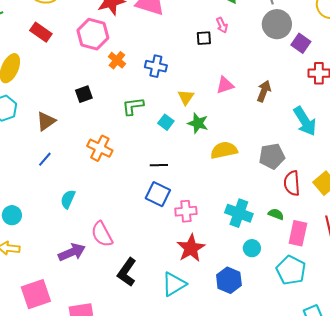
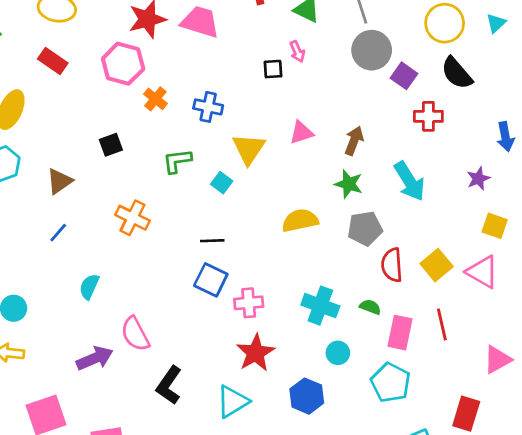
yellow triangle: (186, 97) -> (249, 149), size x1.5
green star: (198, 123) -> (349, 184), moved

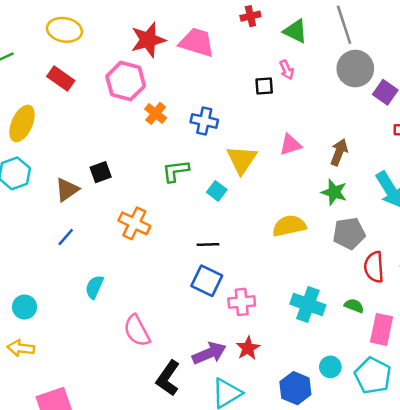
black square: (111, 145) -> (101, 172), moved
red star: (255, 353) -> (248, 348), size x0.7
cyan circle: (338, 353) -> (330, 367), moved
purple arrow: (95, 358) -> (209, 353), moved

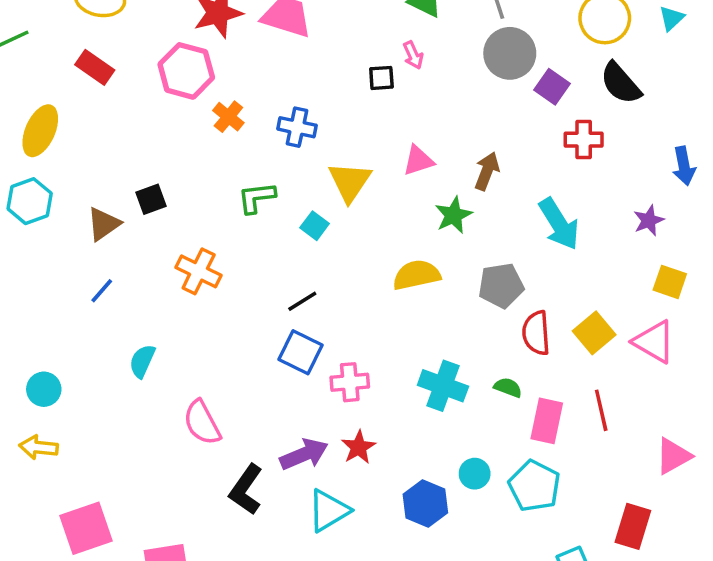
green star: (334, 192) -> (453, 215), moved, turned 30
black line: (208, 245) -> (302, 301), turned -30

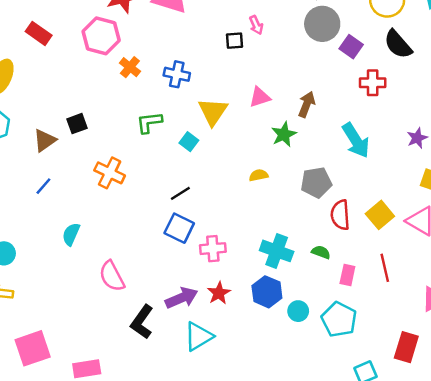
yellow semicircle: (417, 275) -> (259, 175), size x0.6
pink rectangle: (547, 421) -> (347, 275), size x0.7
blue hexagon: (425, 504) -> (267, 292), moved

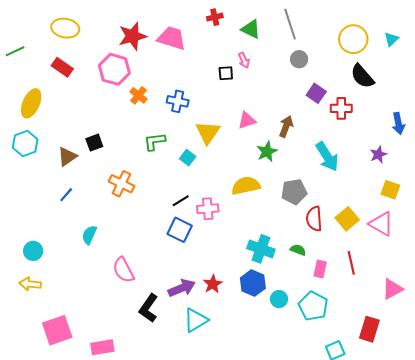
gray circle: (322, 24) -> (299, 59), size x0.6
purple square: (351, 47) -> (316, 93), moved
yellow semicircle: (259, 175) -> (246, 186), size x1.8
pink cross: (213, 249) -> (208, 209), moved

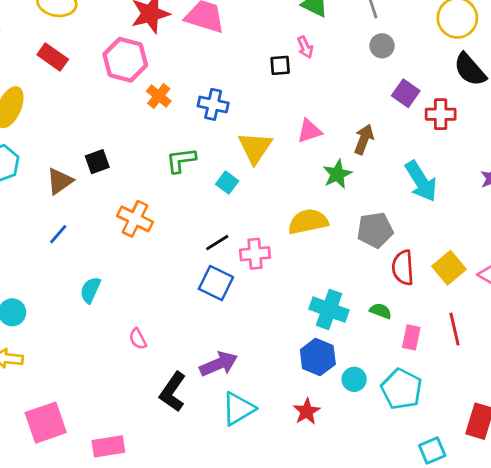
pink semicircle: (123, 270) -> (138, 339), size x0.6
red star: (213, 284) -> (307, 411), moved

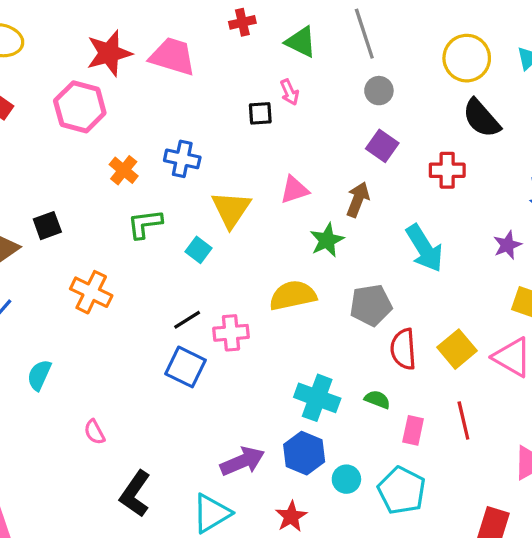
purple square: (406, 93) -> (382, 146), moved
orange cross: (159, 96) -> (124, 170), moved
purple arrow: (219, 364) -> (242, 461), moved

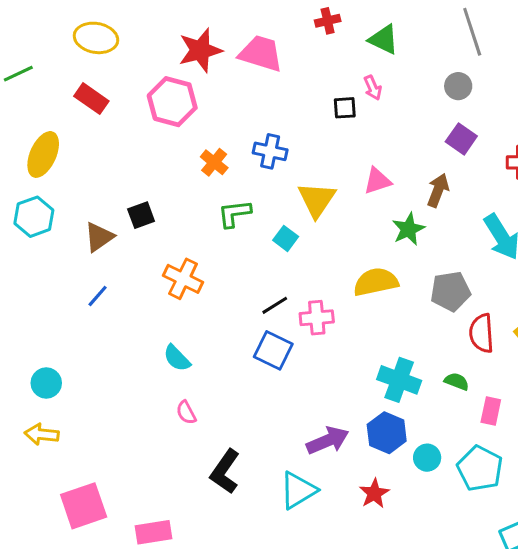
gray line: (364, 34) -> (472, 32), moved
cyan semicircle: (39, 375) -> (177, 358), moved, turned -68

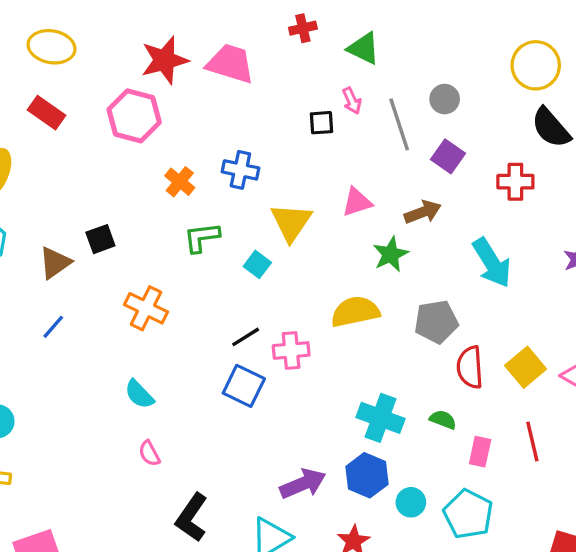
gray line: (472, 32) -> (399, 124), moved
brown arrow: (438, 190) -> (423, 212), turned 48

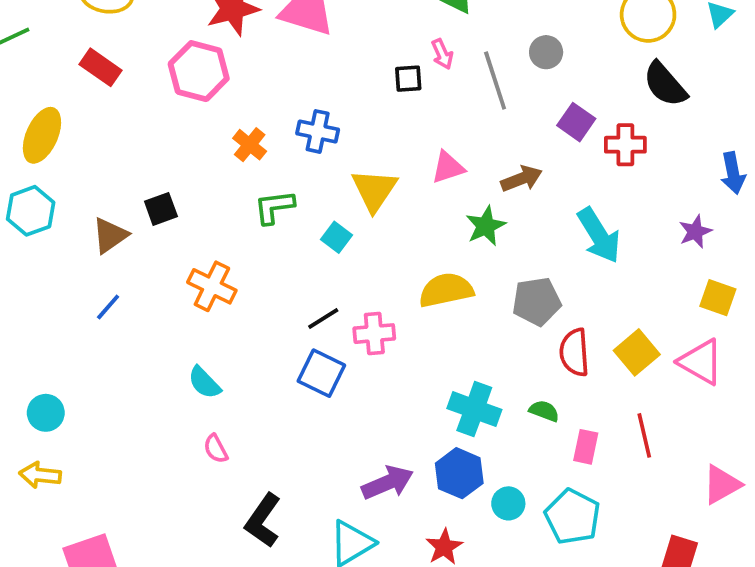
purple square: (448, 156) -> (576, 122), moved

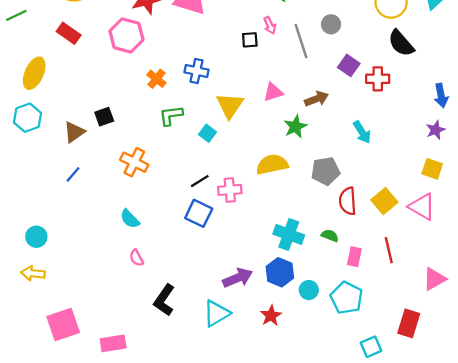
purple star: (695, 232) -> (436, 130), moved
cyan arrow: (599, 235) -> (362, 132), size x0.7

